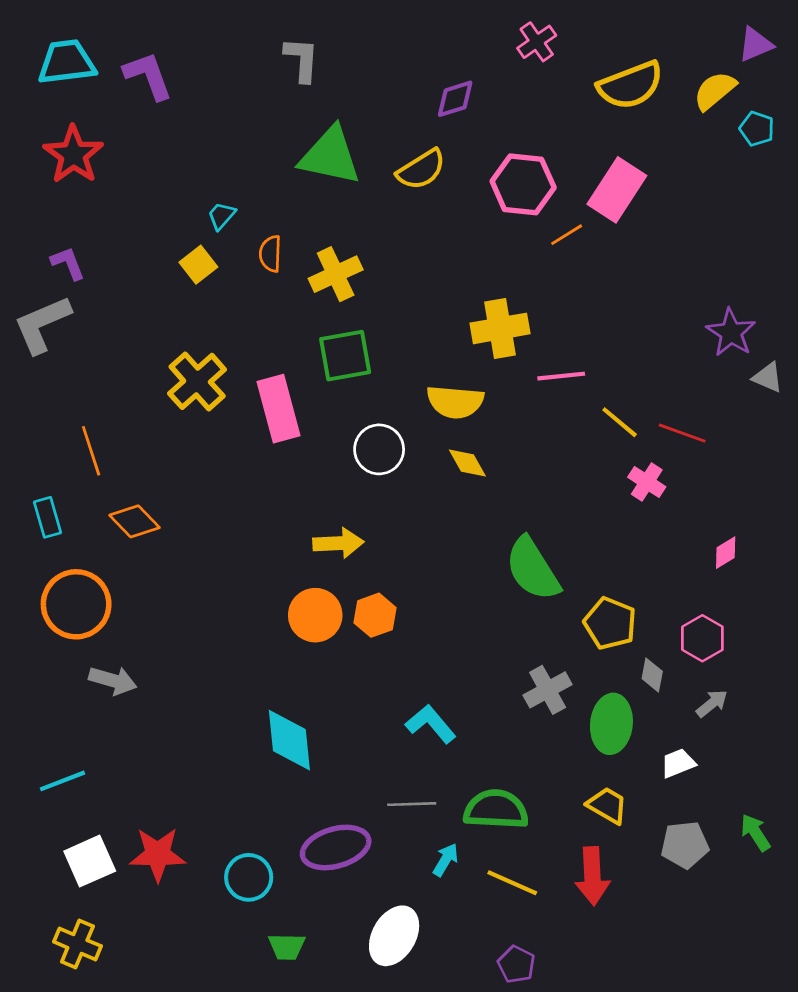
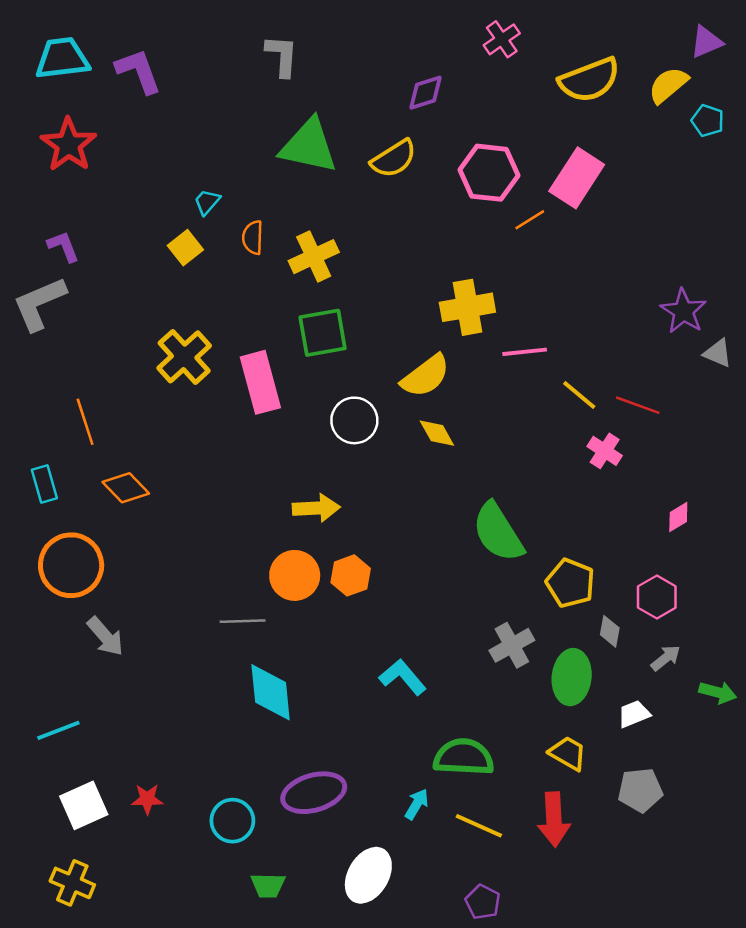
yellow semicircle: (455, 402) -> (426, 376), turned -42
gray arrow: (113, 680) -> (105, 636), turned 33
gray line: (412, 804) -> (243, 621), moved
green arrow: (755, 833) -> (718, 692), moved, turned 138
red star: (158, 854) -> (147, 799), size x0.6

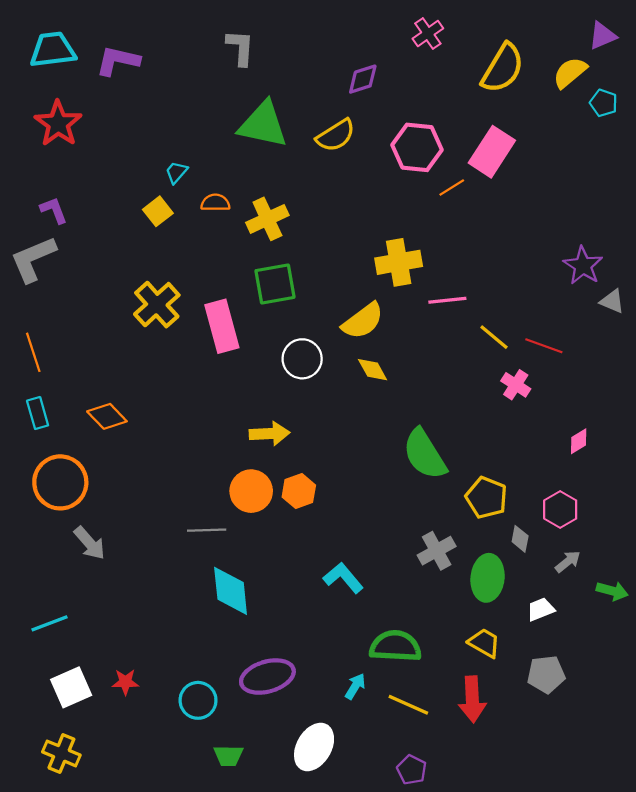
purple L-shape: (138, 71) -> (118, 61), turned -57
yellow semicircle: (589, 80) -> (503, 68), turned -38
orange semicircle: (253, 237) -> (215, 203), turned 88
orange line: (85, 422) -> (33, 352), moved

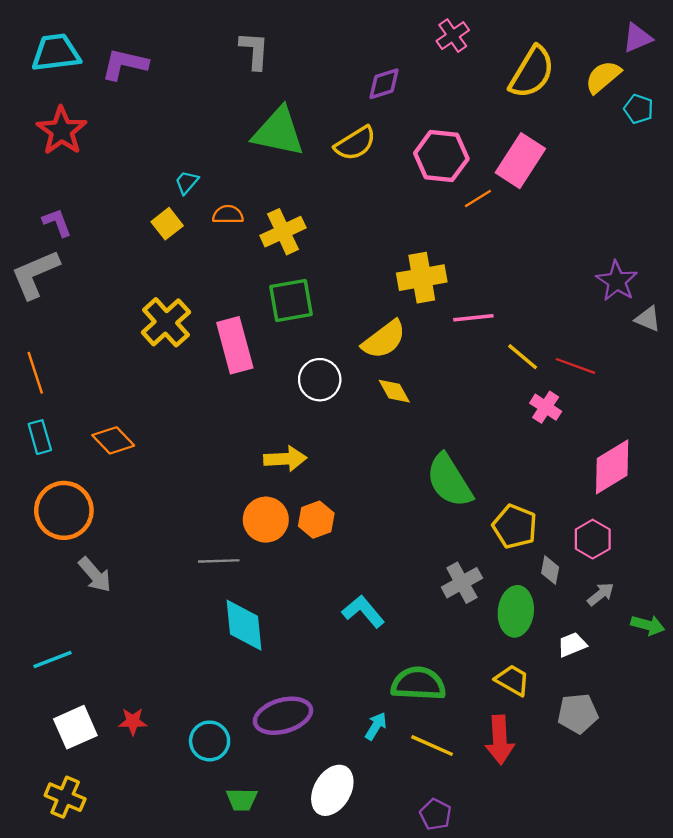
pink diamond: (579, 441) -> (612, 467), size x2.0

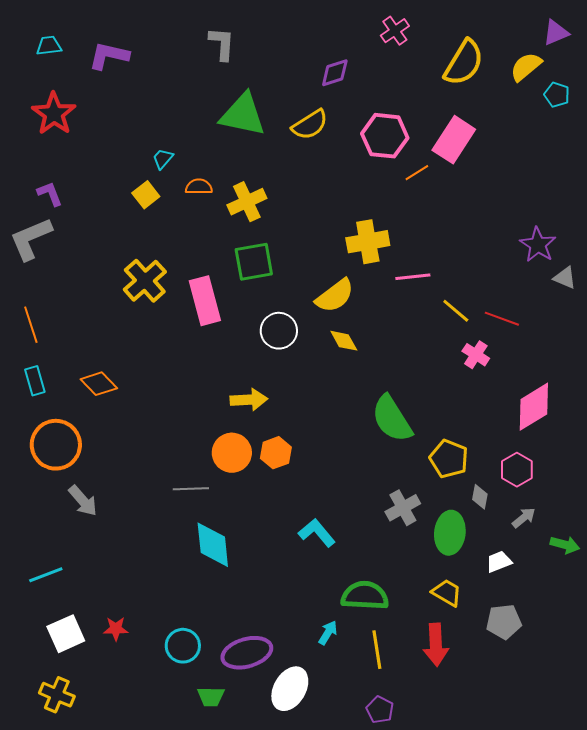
cyan trapezoid: (56, 53) -> (49, 46), size x0.6
purple ellipse: (283, 716) -> (247, 653), moved
yellow line: (432, 746) -> (377, 650), turned 57

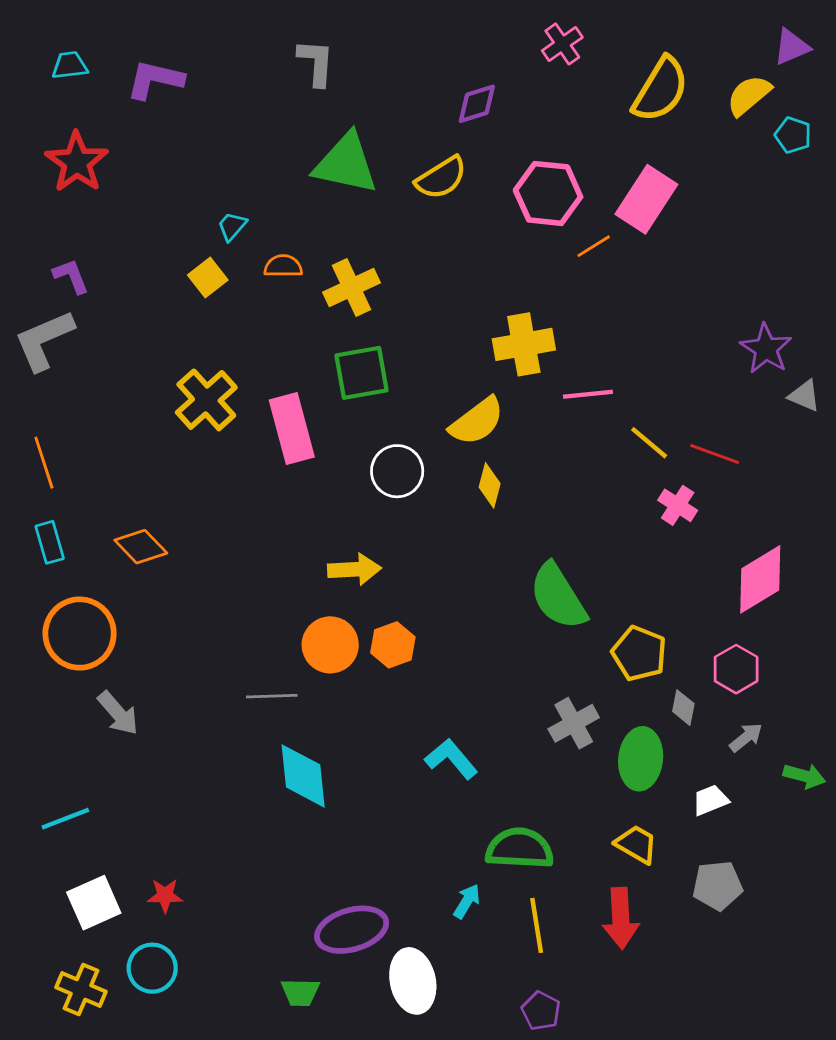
yellow diamond: (344, 341) -> (490, 485), turned 44
cyan circle: (183, 646) -> (152, 968), moved
white ellipse: (290, 689) -> (413, 981), turned -42

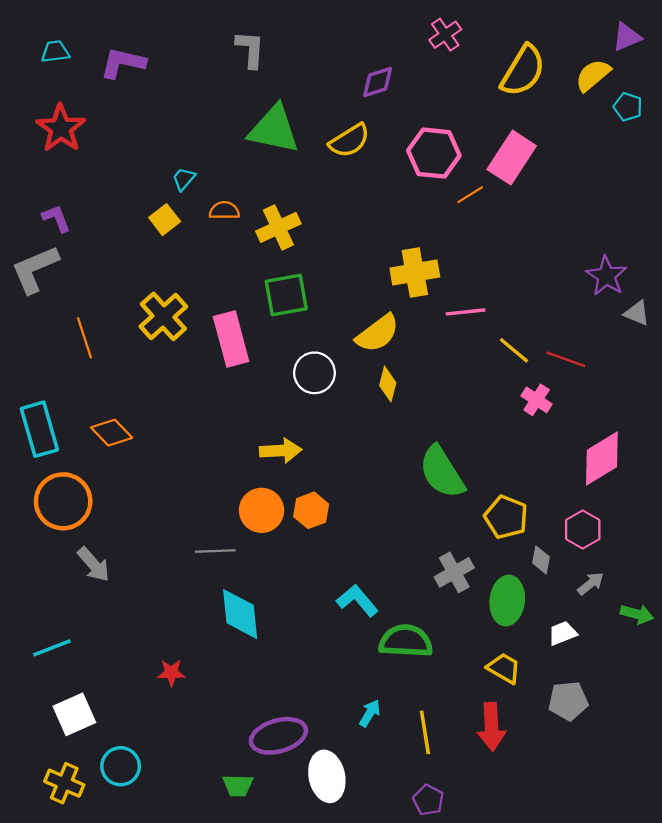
orange line: (44, 463) -> (85, 338), moved
cyan rectangle: (50, 542) -> (39, 429), size x1.6
green semicircle: (520, 849) -> (406, 641), moved
red star: (165, 896) -> (171, 673), moved

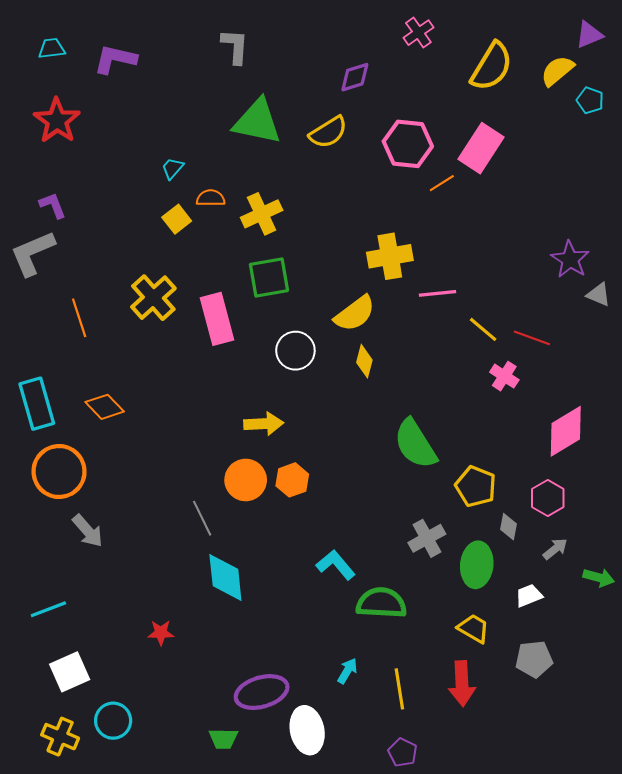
yellow square: (165, 220) -> (177, 219), moved
gray line: (215, 551) -> (202, 518), turned 66

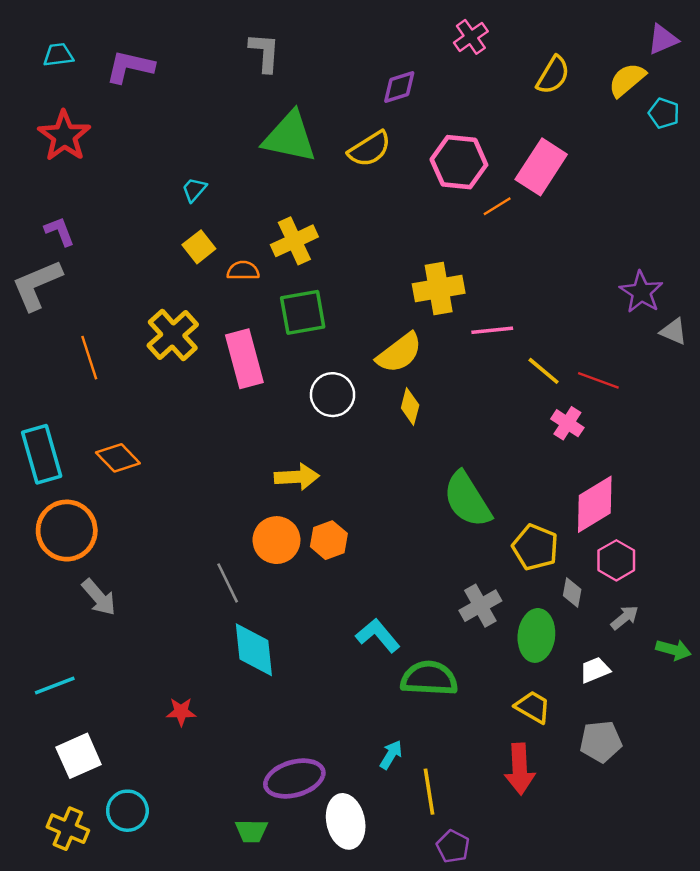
yellow semicircle: (492, 67) -> (553, 75), size x0.7
orange semicircle: (211, 198) -> (243, 271), moved
pink diamond: (566, 431) -> (595, 504), moved
yellow line: (399, 689) -> (429, 792), moved

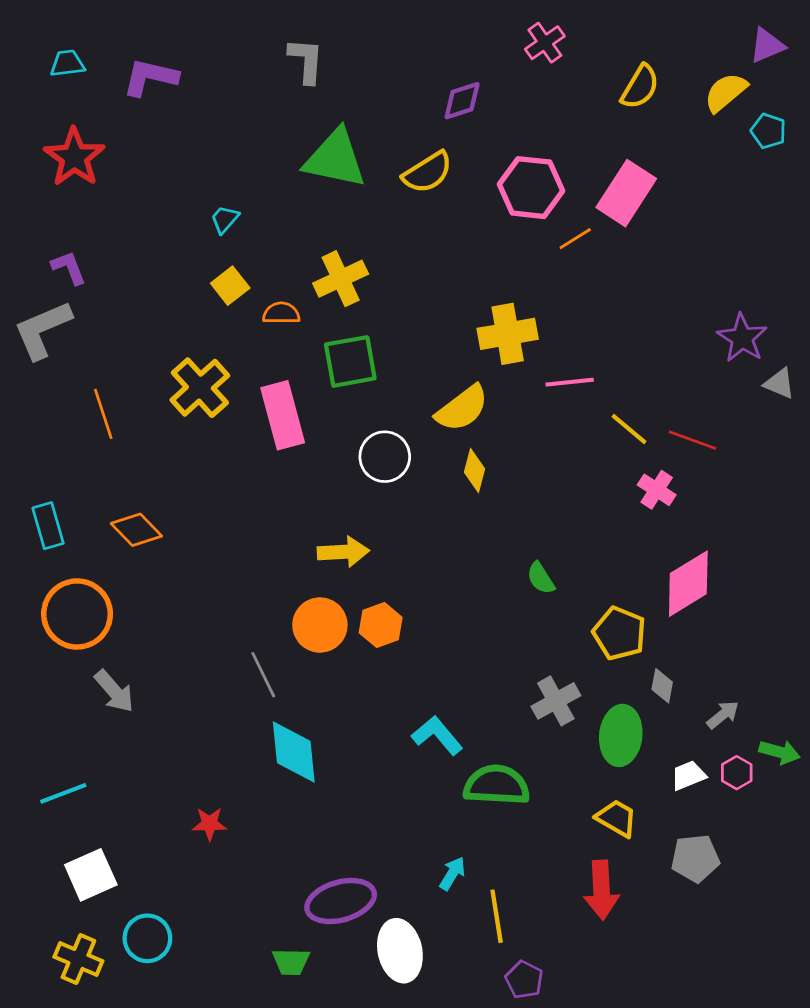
cyan rectangle: (42, 454) -> (48, 526), size x0.7
green semicircle: (467, 500) -> (541, 578), size x0.5
pink hexagon: (616, 560) -> (737, 773), moved, size x0.7

